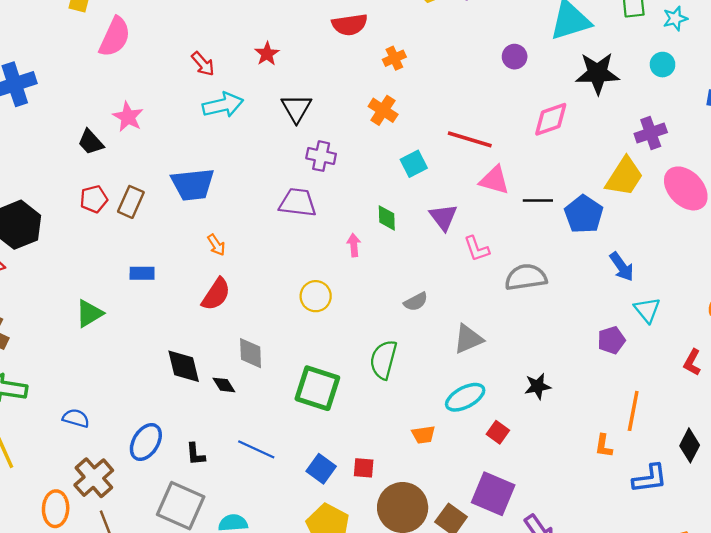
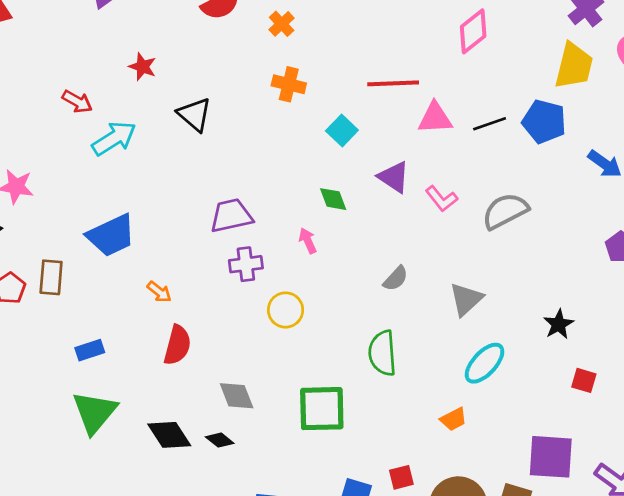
purple cross: (321, 156) -> (246, 264), moved
green triangle: (89, 313) -> (95, 412), moved, size x1.4
red square: (498, 432) -> (584, 380), moved

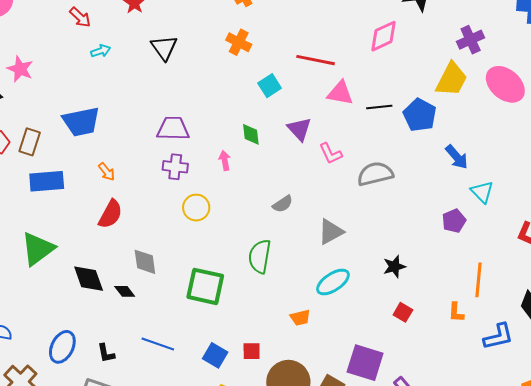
cyan arrow: (114, 138) -> (101, 51), size x0.6
blue rectangle: (90, 350) -> (47, 181), moved, size x1.6

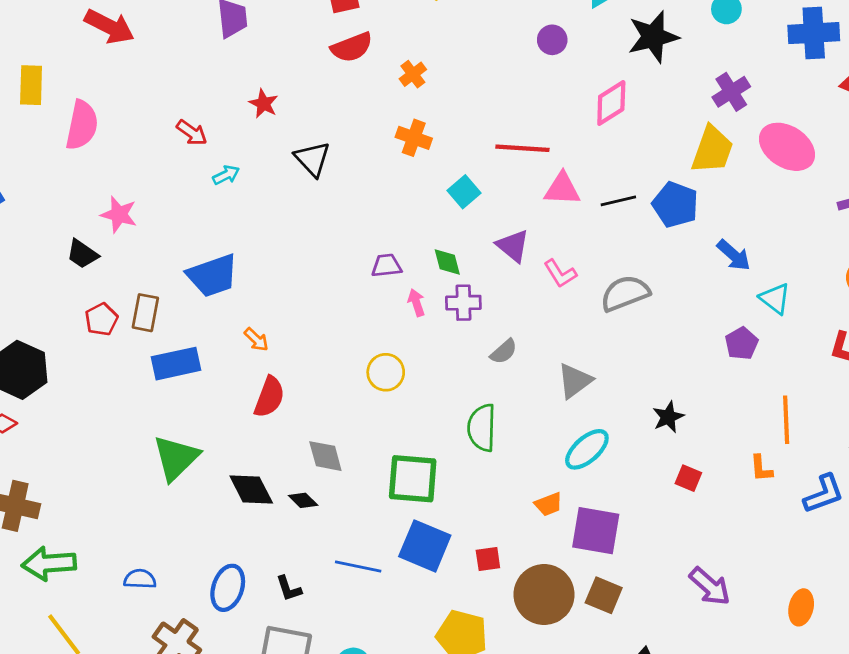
purple trapezoid: (173, 129) -> (386, 266), moved, size x0.7
purple cross: (175, 167) -> (463, 303), moved
blue square: (215, 355) -> (425, 546), moved, size x1.5
purple square: (365, 363) -> (596, 531), moved

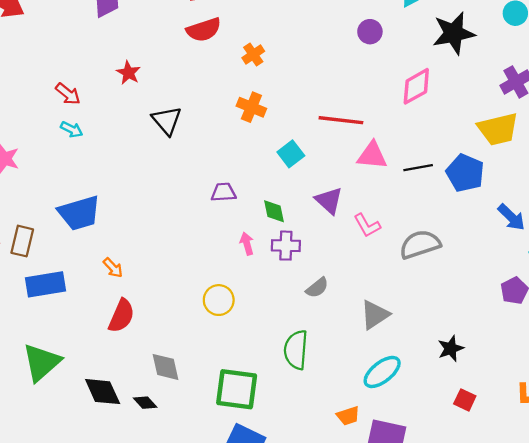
yellow trapezoid: (712, 150) -> (498, 129), turned 54
cyan arrow: (226, 175) -> (72, 129), moved, turned 50
purple trapezoid: (386, 266) -> (223, 192), moved

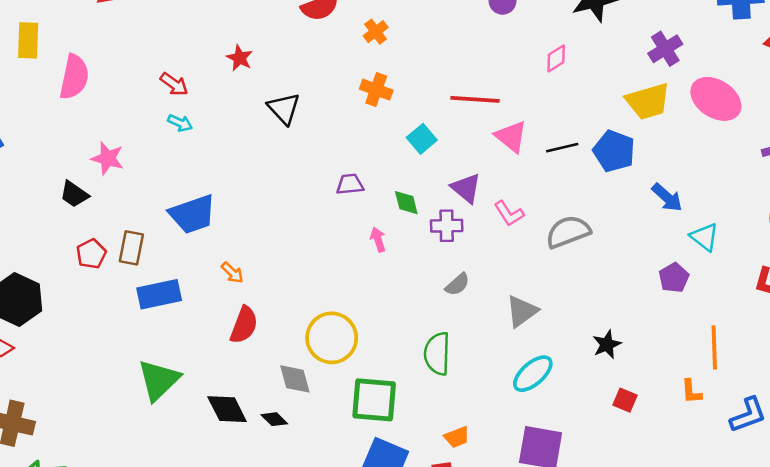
pink diamond: (416, 86) -> (556, 58), size x0.7
pink triangle: (372, 155) -> (511, 137), turned 36
purple cross: (286, 246) -> (447, 226), moved
yellow circle: (219, 300) -> (332, 338), moved, size x1.5
orange trapezoid: (348, 416) -> (457, 437), moved

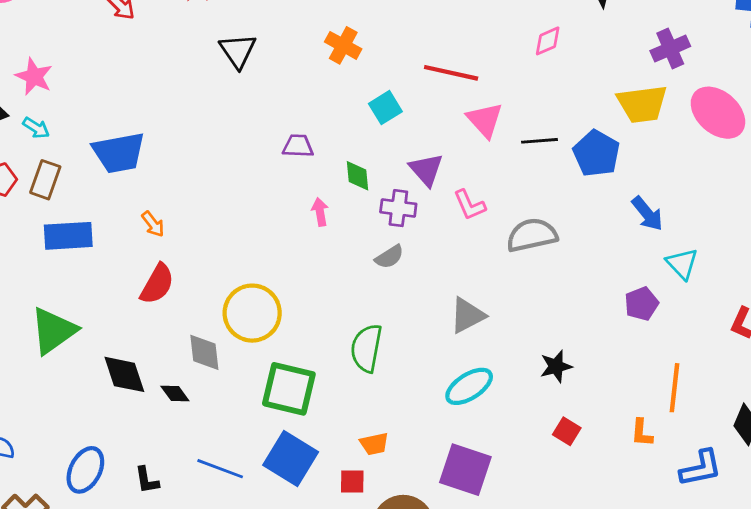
cyan arrow: (180, 123) -> (36, 128), moved
gray semicircle: (457, 284) -> (389, 257), moved

